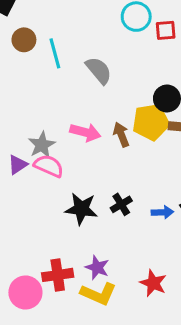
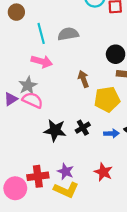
cyan line: (55, 53) -> (41, 33), moved
gray semicircle: (99, 70) -> (68, 34), turned -60
yellow pentagon: (151, 122) -> (107, 99), moved
pink arrow: (85, 132) -> (42, 61), moved
red star: (153, 283) -> (103, 172), moved

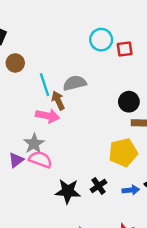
brown arrow: (83, 79) -> (58, 101), moved

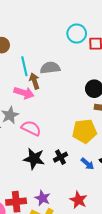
pink semicircle: (40, 160) -> (31, 128), moved
blue arrow: (131, 190) -> (87, 164), turned 40

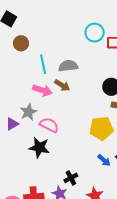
brown arrow: (34, 81) -> (62, 85), moved, turned 140
black cross: (60, 157) -> (71, 178), moved
black star: (34, 159) -> (39, 148), moved

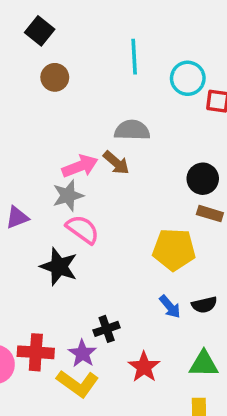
cyan line: (43, 64) -> (134, 57), moved
pink arrow: (42, 90) -> (80, 166), turned -48
gray star: (28, 112) -> (68, 196), moved

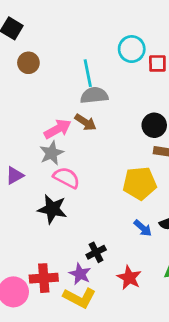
cyan line: (134, 57) -> (88, 73), moved

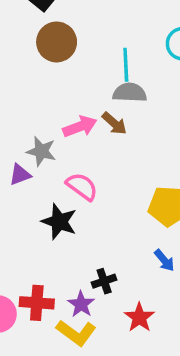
brown circle: (28, 63) -> (57, 42), size x1.5
gray star: (52, 153) -> (41, 151), moved, turned 30

